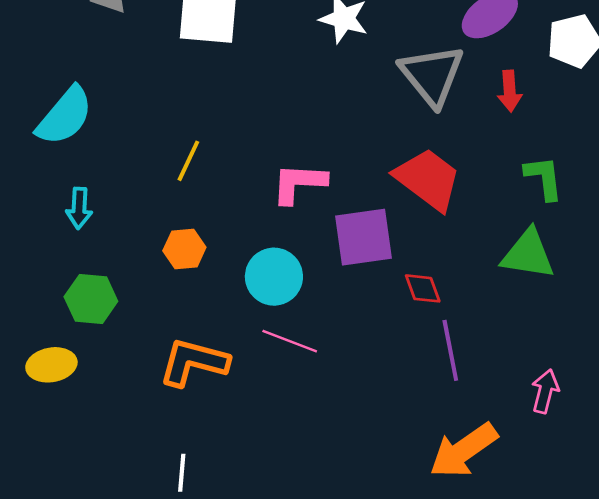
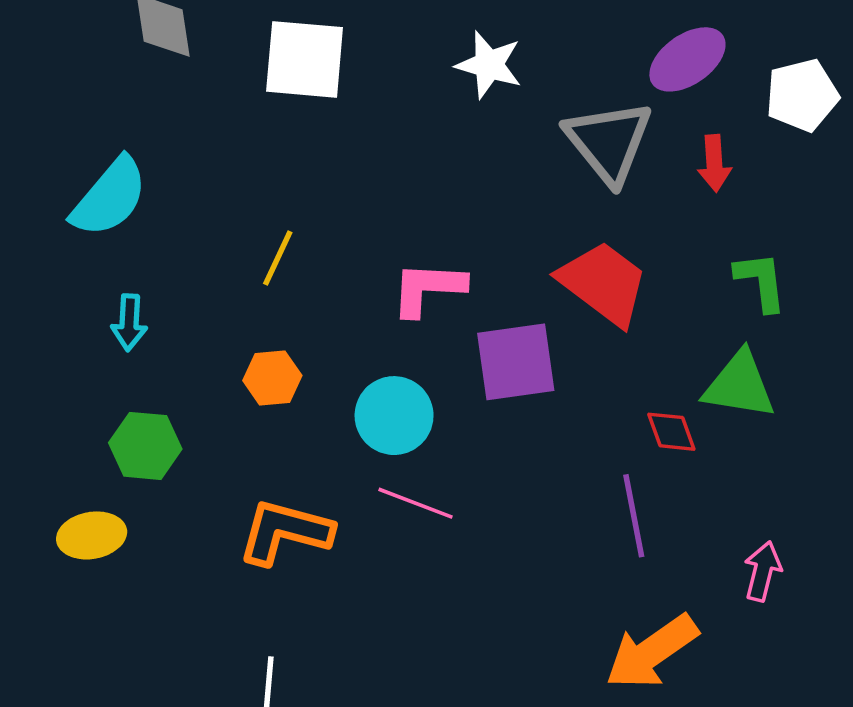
red diamond: (423, 288) -> (671, 432), moved

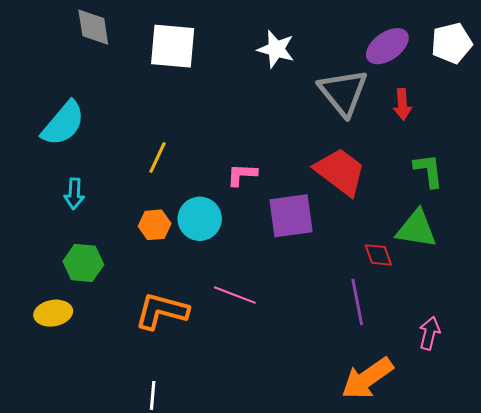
white pentagon: (802, 95) -> (452, 43), moved
pink L-shape: (428, 288) -> (242, 175), size x0.7
cyan circle: (394, 416) -> (200, 219), moved

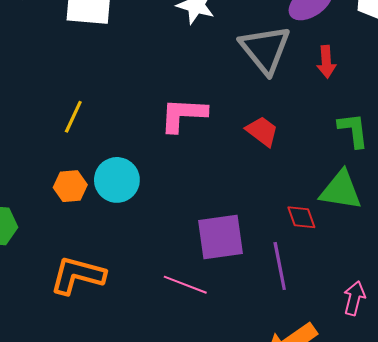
red trapezoid: (340, 172) -> (262, 131), size x0.6
pink L-shape: (242, 175) -> (183, 115), moved, size x1.5
purple square: (291, 216) -> (221, 237), moved
pink line: (235, 295) -> (185, 285), moved

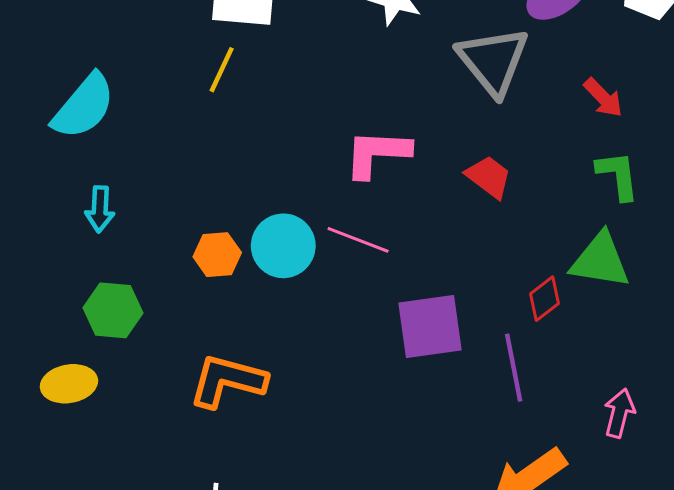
red arrow: (326, 62) -> (603, 98), moved, turned -40
yellow line: (73, 117) -> (222, 70), moved
red diamond: (301, 217) -> (544, 299), turned 72
pink line: (185, 285) -> (358, 240), moved

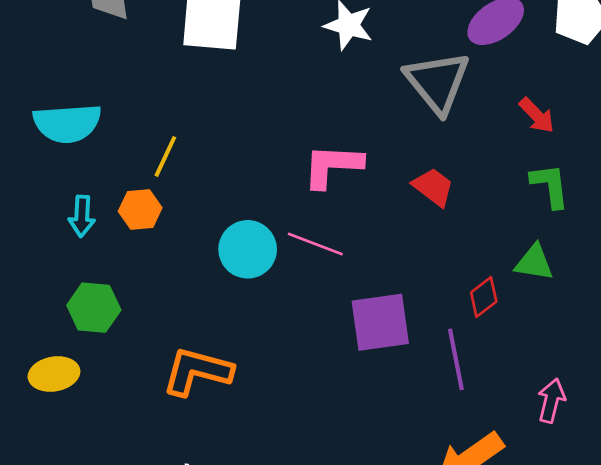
yellow line: (222, 70) -> (165, 156), moved
cyan semicircle: (84, 106) -> (67, 123), turned 46
orange hexagon: (217, 255) -> (140, 210), moved
green triangle: (600, 260) -> (534, 263), size x0.7

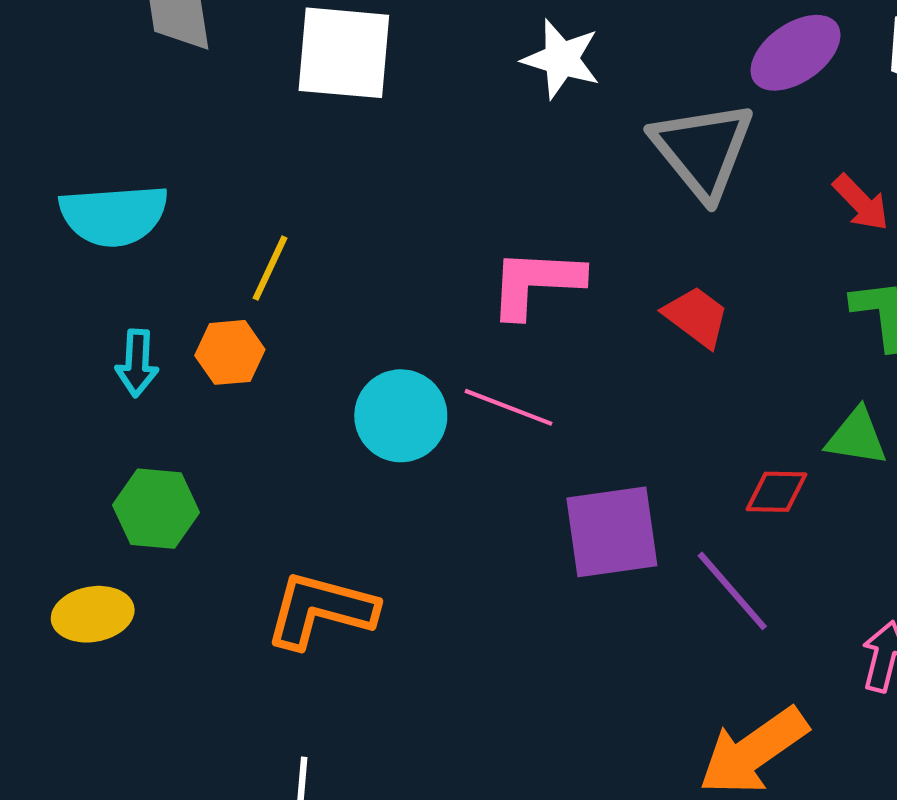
red diamond: (484, 297) -> (777, 492), turned 39
purple line: (456, 359) -> (732, 591), turned -30

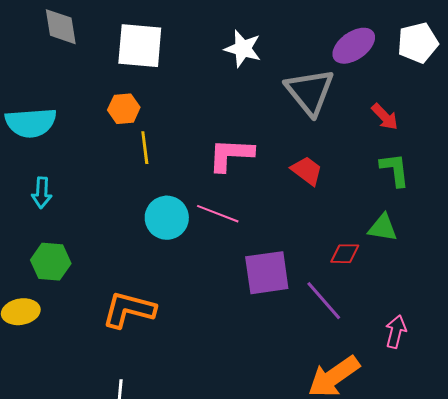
yellow line: (270, 268) -> (145, 148), moved, turned -32
orange hexagon: (230, 352) -> (124, 109), moved

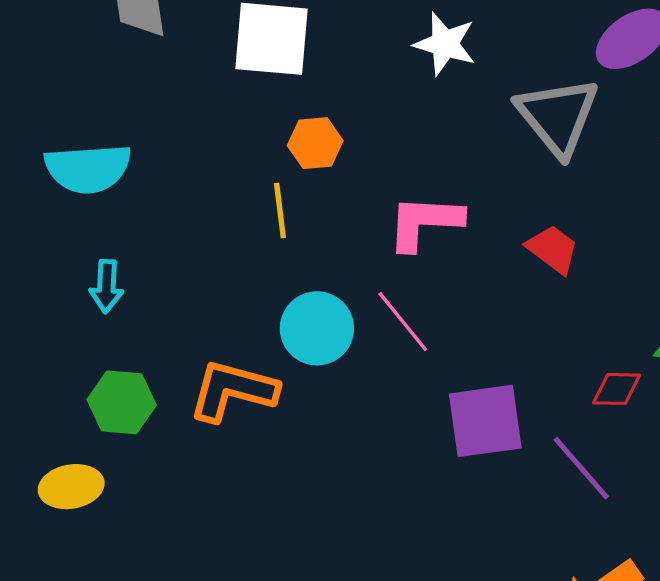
orange hexagon: (124, 109) -> (315, 143), moved
pink line: (218, 214) -> (403, 322), turned 30
orange L-shape: (129, 310) -> (233, 391), moved

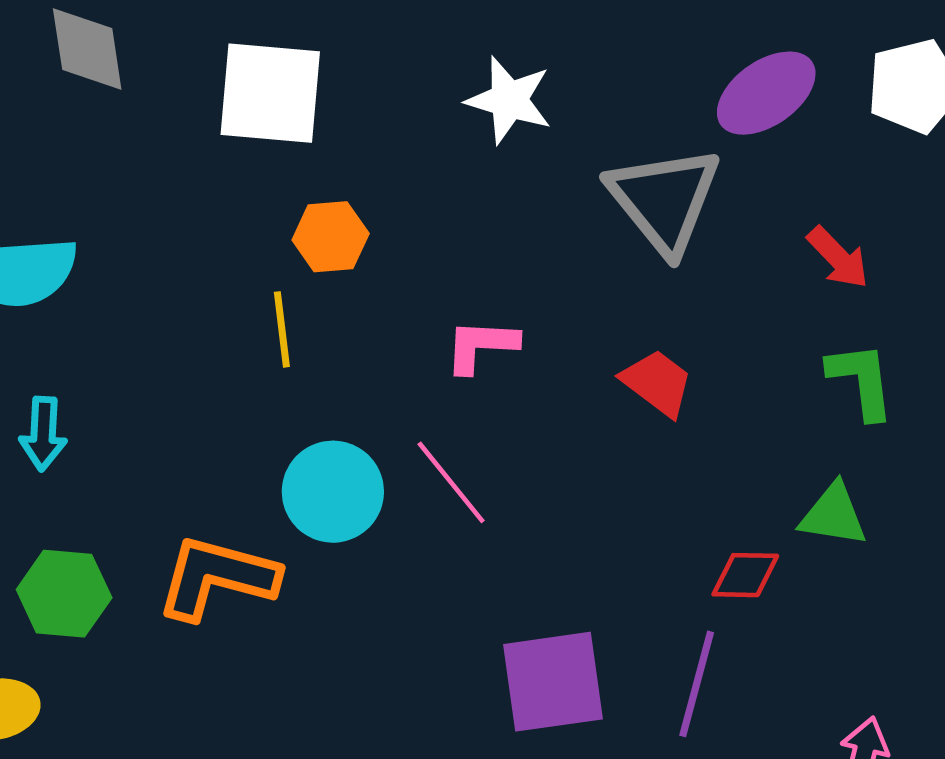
pink L-shape: (425, 222) -> (481, 346), size x0.7
purple square: (485, 421) -> (553, 682), moved
purple line: (581, 468) -> (697, 684), turned 56

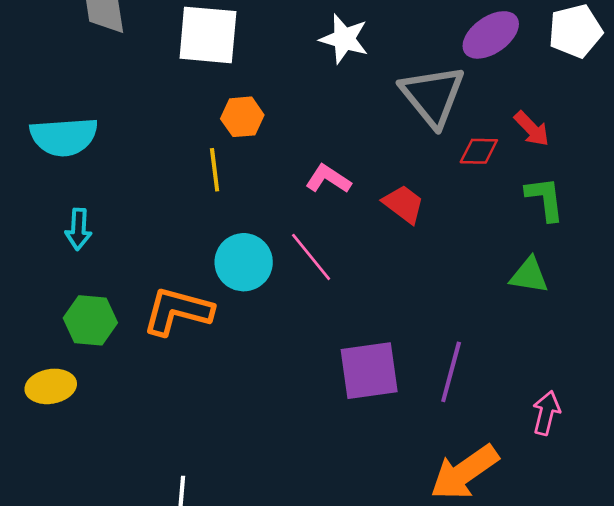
pink L-shape: (481, 346) -> (328, 179), turned 30
red trapezoid: (657, 383) -> (404, 204), moved
red diamond: (745, 575) -> (479, 151), moved

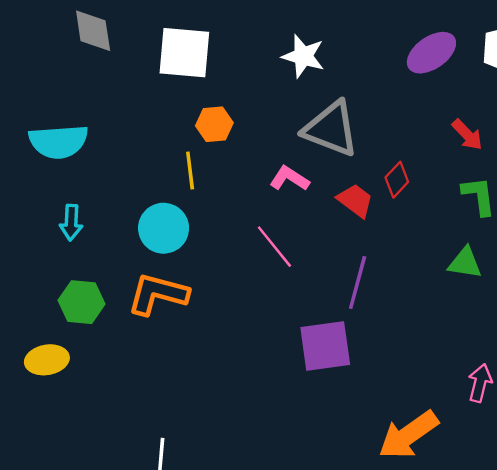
gray triangle: (433, 96) -> (331, 129), moved, turned -30
red diamond: (479, 151) -> (397, 180), moved, turned -48
cyan circle: (244, 262) -> (164, 228), moved
purple line: (451, 372) -> (358, 282), moved

